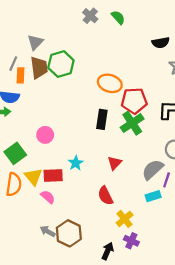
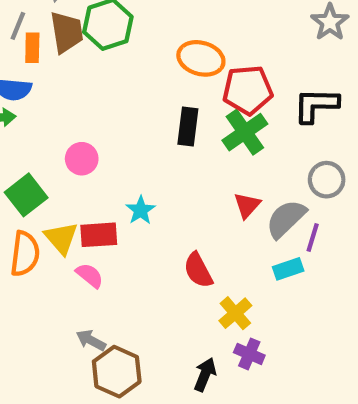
red triangle: (115, 163) -> (247, 205), moved
brown hexagon: (69, 233) -> (117, 372), moved

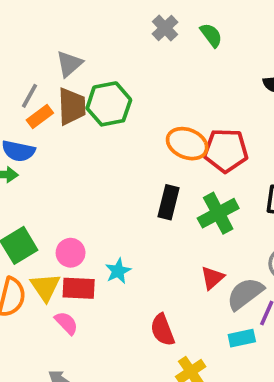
orange rectangle: (32, 48) -> (40, 117), turned 45
red pentagon: (248, 90) -> (226, 150), moved
pink circle: (82, 159) -> (71, 253), moved

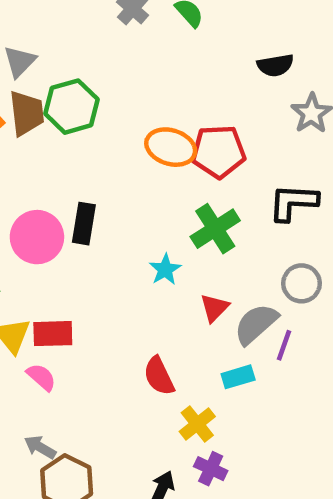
black rectangle: (169, 202) -> (84, 224), moved
pink circle: (71, 253) -> (37, 237), moved, size x1.5
cyan star: (118, 271) -> (165, 269), moved
cyan rectangle: (242, 338) -> (238, 377), moved

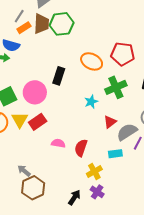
orange ellipse: (171, 147) -> (92, 61), moved
pink circle: (37, 237) -> (35, 92), moved
red rectangle: (53, 334) -> (38, 122), turned -42
red semicircle: (159, 376) -> (81, 148), turned 36
pink semicircle: (41, 377) -> (58, 143), moved, turned -40

